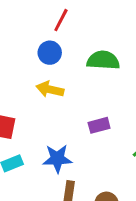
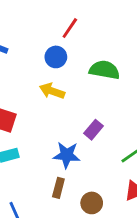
purple rectangle: (99, 125) -> (93, 130), turned -42
blue star: (57, 159) -> (67, 155), moved

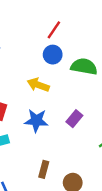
blue circle: (56, 57) -> (53, 55), moved
blue star: (67, 155) -> (36, 121), moved

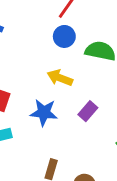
yellow arrow: (38, 85) -> (60, 78), moved

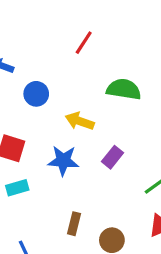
blue circle: (64, 36) -> (36, 94), moved

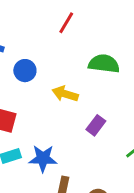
blue star: (63, 161) -> (43, 158), moved

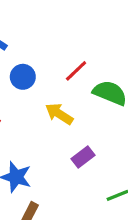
red line: (66, 23) -> (76, 71), moved

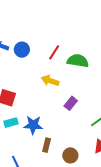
blue circle: (23, 77) -> (22, 50), moved

